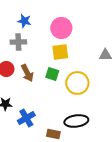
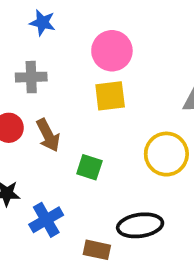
blue star: (24, 21) -> (42, 23), moved
green square: (52, 74) -> (89, 167), moved
yellow circle: (77, 83) -> (166, 154), moved

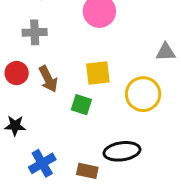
yellow square: (110, 96) -> (98, 73), moved
blue cross: (46, 220) -> (42, 163), moved

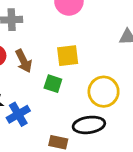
yellow circle: (143, 94) -> (104, 92), moved
blue cross: (42, 163) -> (18, 114), moved

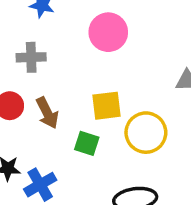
yellow circle: (104, 92) -> (146, 133), moved

